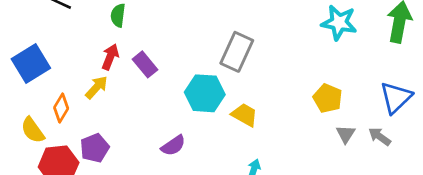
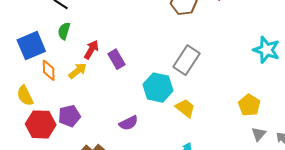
green semicircle: (118, 15) -> (64, 31), moved
orange diamond: (61, 108) -> (49, 70), moved, turned -40

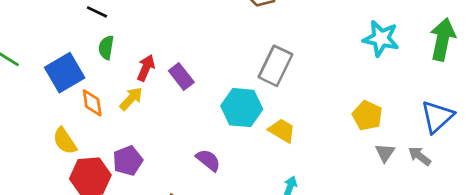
purple semicircle: (129, 123) -> (208, 160), turned -108

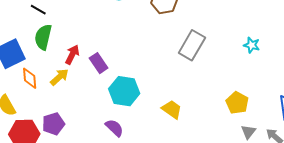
cyan star: (381, 39) -> (252, 45), size x0.6
green semicircle: (106, 48) -> (43, 37), size x1.4
gray rectangle: (275, 66) -> (192, 45), moved
cyan hexagon: (242, 108) -> (124, 91), moved

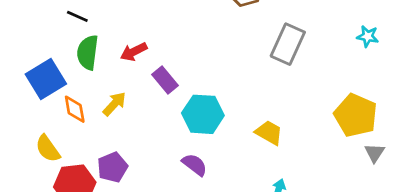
red arrow: (72, 55) -> (134, 52), moved, turned -138
yellow pentagon: (237, 103) -> (356, 115), size x1.4

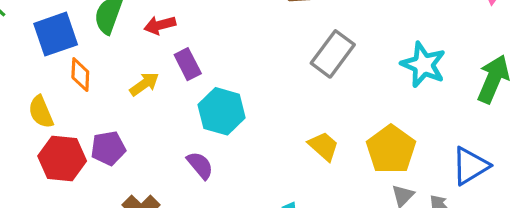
cyan star: (368, 36) -> (423, 65), size x1.8
yellow arrow: (114, 104) -> (144, 84), moved
yellow trapezoid: (269, 133) -> (324, 146), moved

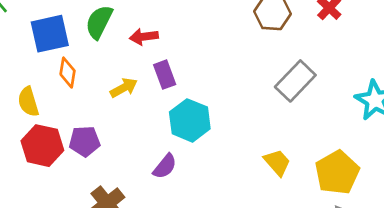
purple semicircle: (200, 165) -> (165, 166), turned 72

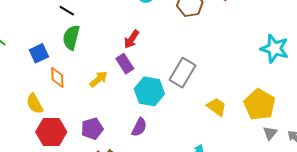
blue square: (50, 34) -> (39, 53), size x0.7
red arrow: (144, 37) -> (132, 39), moved, turned -36
gray rectangle: (295, 81) -> (182, 73), moved
purple pentagon: (85, 141) -> (92, 129), moved

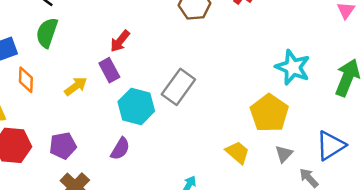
yellow pentagon: (260, 105) -> (269, 113), moved
yellow trapezoid: (216, 107) -> (238, 152), moved
gray triangle: (270, 133) -> (284, 154), moved

